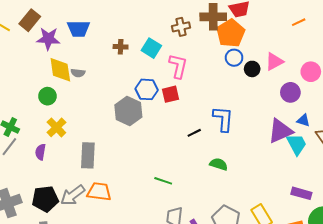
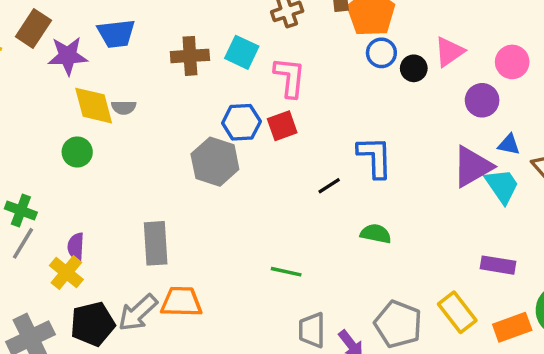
brown cross: (121, 47) -> (190, 56), size x1.5
yellow cross: (56, 127) -> (66, 273), moved
purple rectangle: (301, 193) -> (498, 265), moved

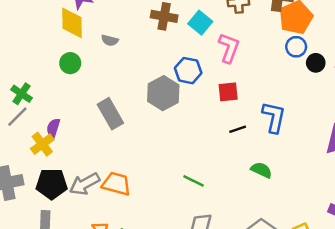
yellow diamond: (94, 106) -> (72, 23), moved
red square: (282, 126) -> (228, 92), moved
gray rectangle: (156, 243) -> (110, 114), moved, turned -40

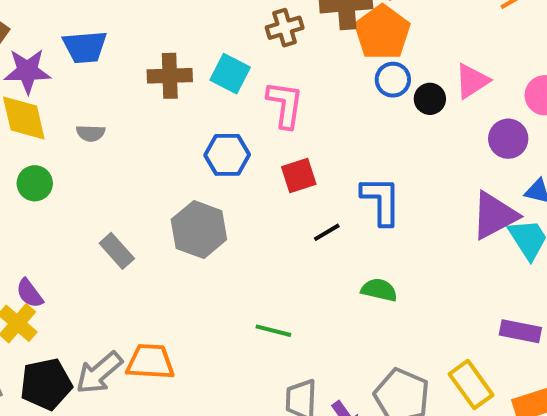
gray hexagon: (163, 93) -> (199, 230), moved
gray rectangle: (110, 114) -> (117, 251), size x0.7
purple semicircle: (53, 128) -> (30, 293), turned -42

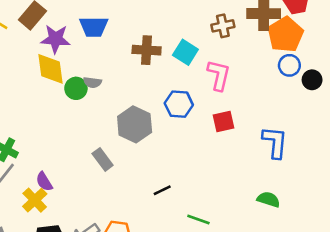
green circle: (35, 183) -> (76, 88), moved
gray hexagon: (199, 230) -> (135, 124), moved
black line: (327, 232) -> (162, 190), moved

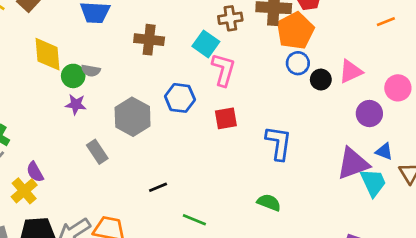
purple star: (56, 39) -> (76, 104), moved, size x0.7
cyan square: (185, 52) -> (206, 44), moved

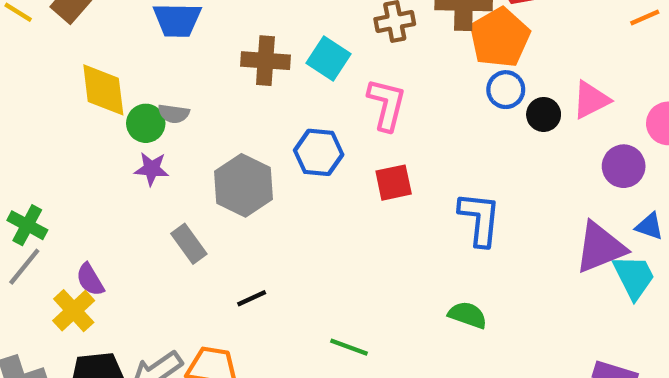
cyan square: (206, 44) -> (329, 59), moved
black line: (158, 187) -> (252, 298), moved

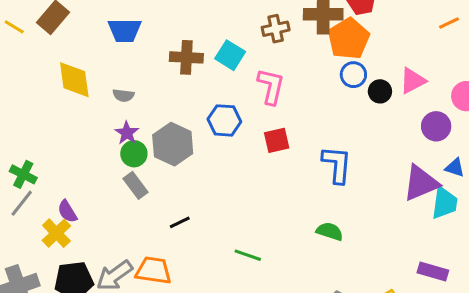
green circle: (146, 123) -> (134, 154), moved
purple star: (152, 169) -> (127, 133), moved, turned 30
cyan trapezoid: (634, 277) -> (445, 203), turned 36

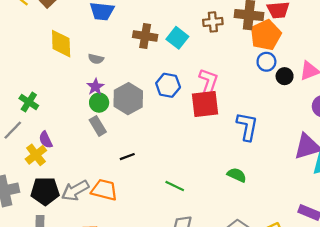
pink L-shape: (271, 86) -> (208, 82), moved
red square: (277, 140) -> (205, 104), size x1.5
green cross: (23, 174) -> (29, 102), moved

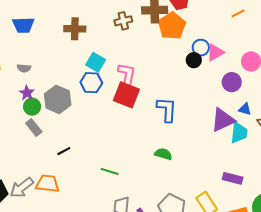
brown cross: (145, 36) -> (75, 29), moved
cyan square: (177, 38) -> (96, 62), moved
blue circle: (266, 62) -> (201, 48), moved
red square: (205, 104) -> (126, 95), turned 36

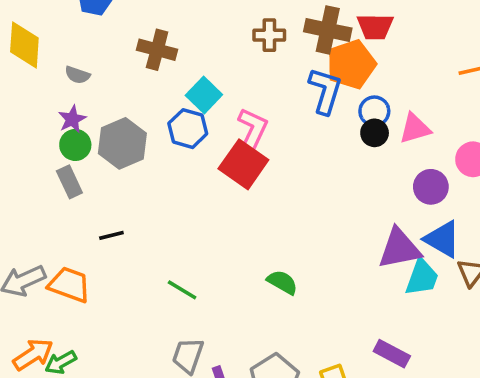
brown cross: (75, 29) -> (157, 50), moved
blue circle: (201, 48) -> (374, 111), moved
blue triangle: (245, 109) -> (442, 239), size x1.6
blue L-shape: (167, 110) -> (325, 91), moved

